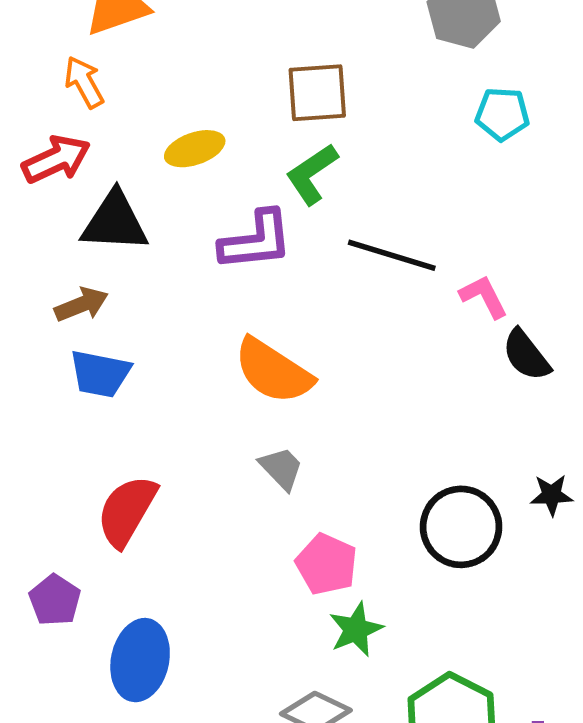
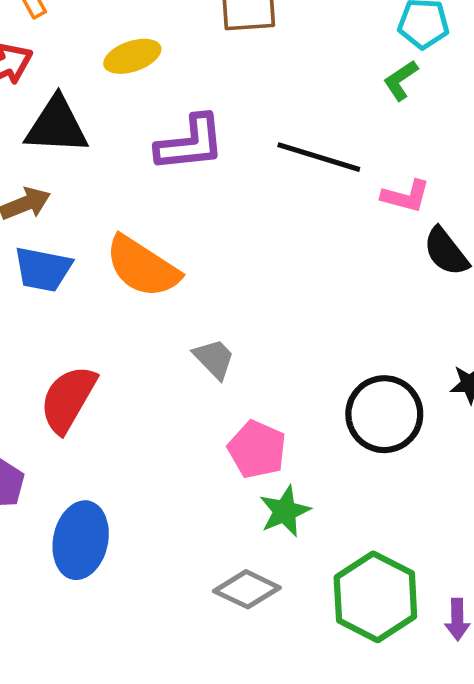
green L-shape: (312, 174) -> (401, 80), moved, size x0.7
pink L-shape: (484, 296) -> (406, 196), turned 132
orange semicircle: (273, 371) -> (142, 267), moved

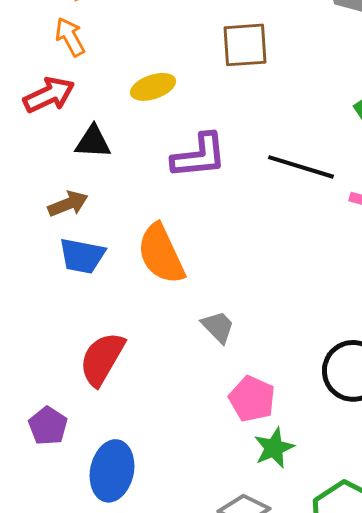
black triangle: (57, 126) -> (93, 142), size x0.7
orange semicircle: (142, 267) -> (161, 254), turned 32

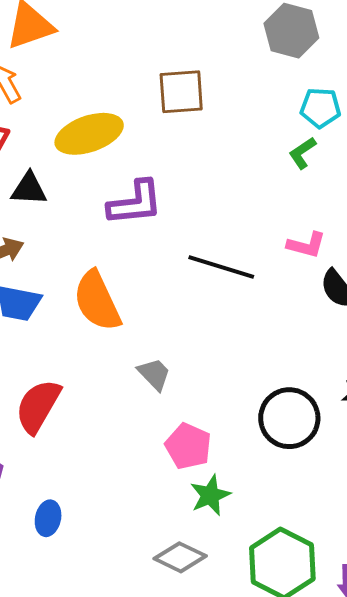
yellow ellipse: (153, 87) -> (89, 134), size x1.5
black line: (301, 167) -> (221, 267), moved
blue ellipse: (112, 471) -> (48, 518), size x0.6

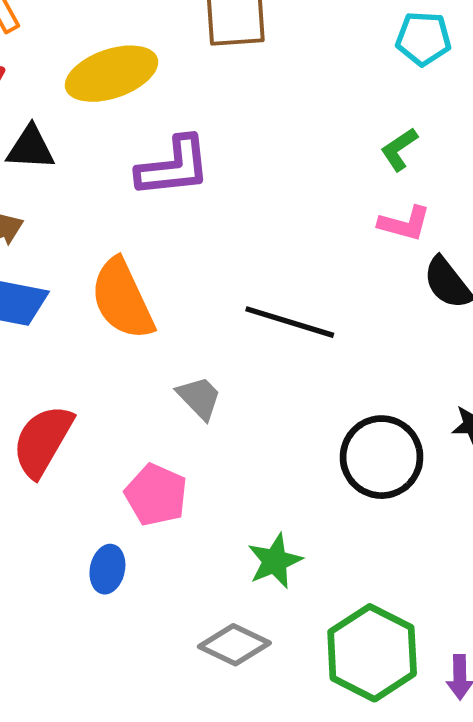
green L-shape: (302, 153) -> (399, 149), moved
black line: (221, 267) -> (290, 322), moved
pink pentagon: (188, 446) -> (156, 495), moved
blue ellipse: (48, 518) -> (107, 569), moved

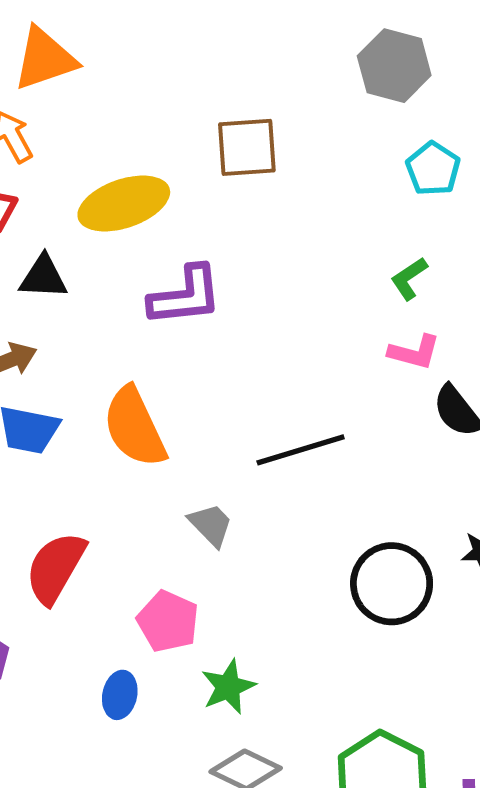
cyan pentagon: (423, 39) -> (433, 169), turned 30
black line: (290, 322) -> (301, 450), turned -34
green star: (275, 561) -> (228, 687), moved

